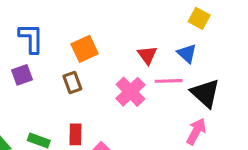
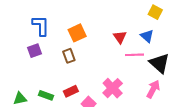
pink cross: (130, 92) -> (113, 88), moved
red rectangle: (75, 134) -> (71, 91), turned 64

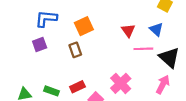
blue L-shape: (41, 26) -> (46, 19), turned -85

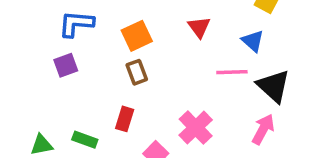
red triangle: (128, 30) -> (199, 27), moved
brown rectangle: (75, 50) -> (137, 72), moved
red rectangle: (77, 87) -> (125, 119), moved, turned -48

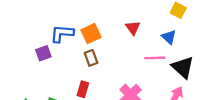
blue L-shape: (76, 24) -> (62, 34), moved

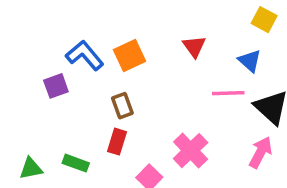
blue L-shape: (62, 34) -> (85, 55), turned 45
brown rectangle: (91, 58) -> (122, 106), moved

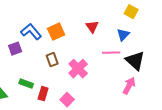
blue triangle: (250, 61) -> (123, 35), turned 32
red rectangle: (117, 142) -> (43, 94), moved
pink cross: (191, 151) -> (78, 69), moved
green rectangle: (76, 163) -> (26, 84), moved

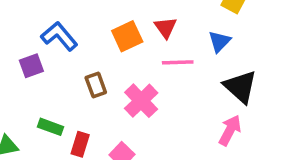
orange square: (56, 32) -> (127, 36), moved
pink line: (111, 53) -> (178, 62), moved

